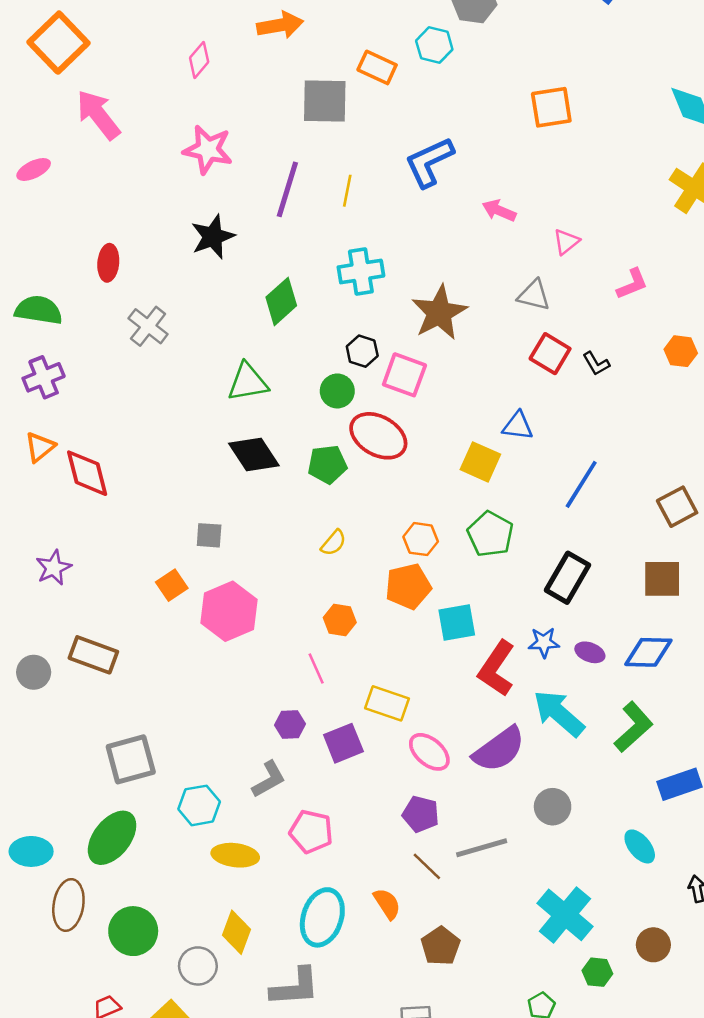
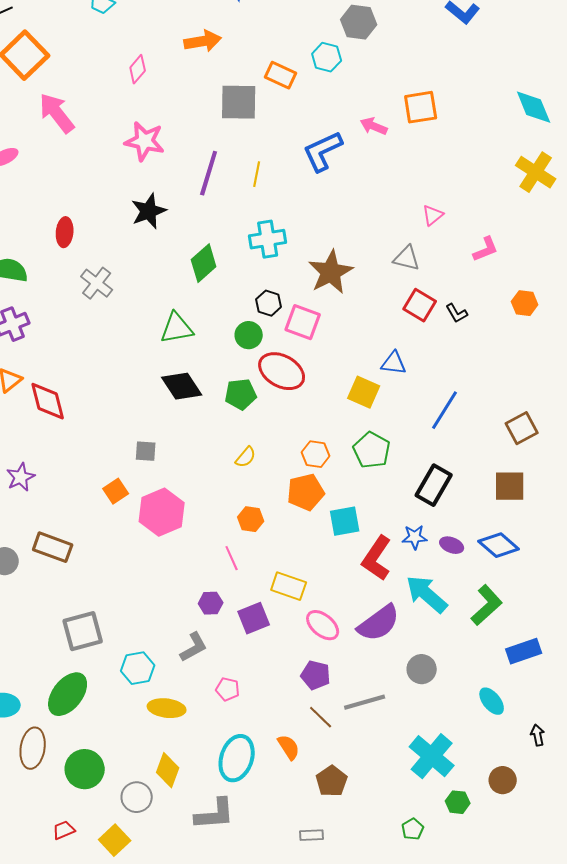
pink arrow: (499, 211) -> (374, 126), moved
blue diamond: (648, 652) -> (499, 545), turned 39
pink pentagon: (311, 832) -> (228, 689), size x0.7

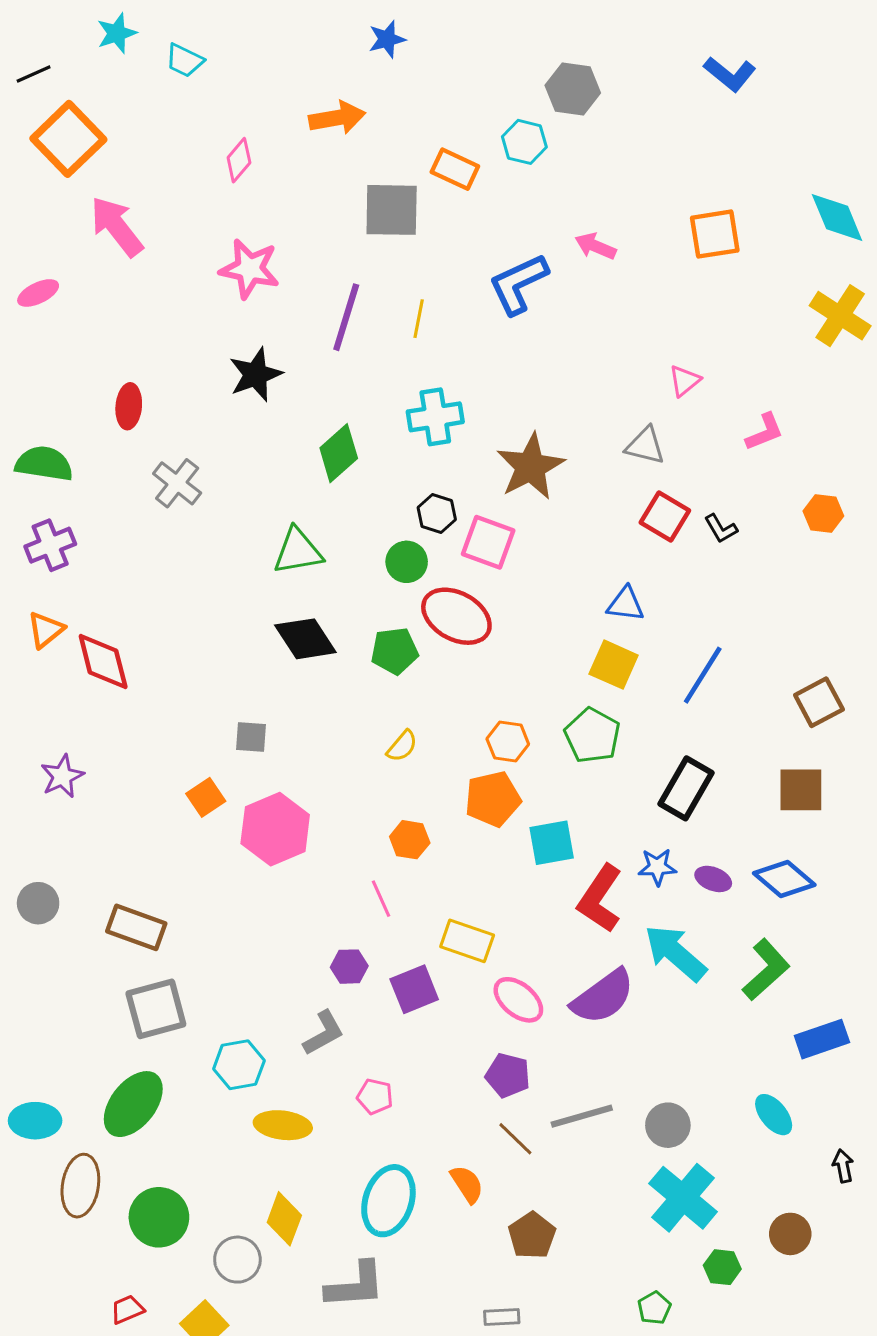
orange square: (421, 107) -> (715, 234), moved
yellow square: (364, 392) -> (614, 665), moved
brown rectangle: (53, 547) -> (136, 927), moved
gray circle: (422, 669) -> (668, 1125), moved

